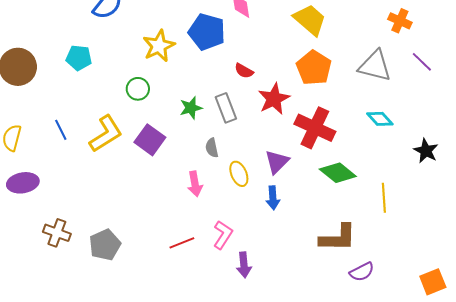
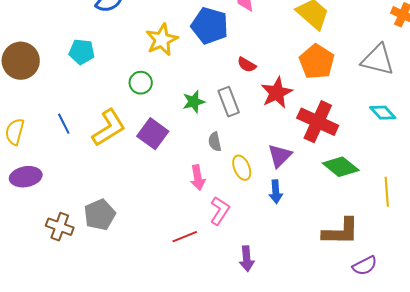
pink L-shape: (223, 235) -> (220, 211), moved
gray pentagon: (105, 245) -> (100, 215), moved

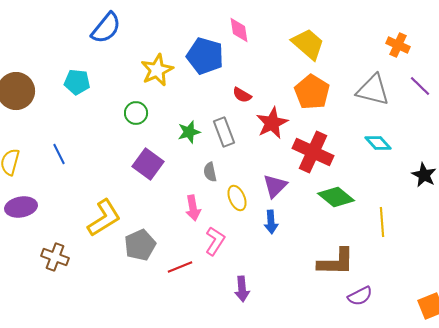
yellow L-shape: (109, 128) -> (104, 218), moved
gray pentagon: (100, 215) -> (140, 245), moved

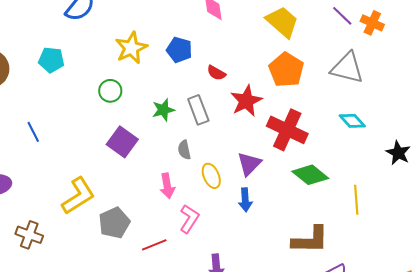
blue pentagon: (205, 56) -> (179, 50), moved, size x0.7
purple line: (420, 86) -> (342, 16), moved

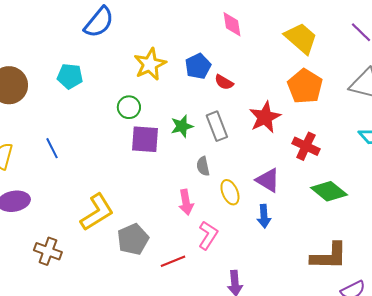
blue pentagon: (179, 50) -> (198, 66), turned 30
red semicircle: (216, 73) -> (224, 82), moved
red cross: (287, 130) -> (306, 146), size x0.7
purple square: (122, 142) -> (145, 139), moved, turned -32
purple triangle: (249, 164) -> (268, 180), turned -44

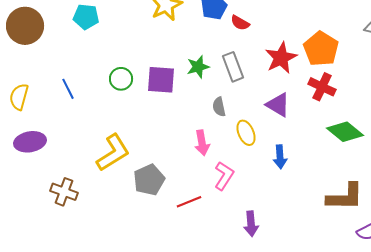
orange pentagon: (305, 86) -> (321, 49), moved
green circle: (129, 107) -> (121, 79), moved
purple triangle: (268, 180) -> (278, 105), moved

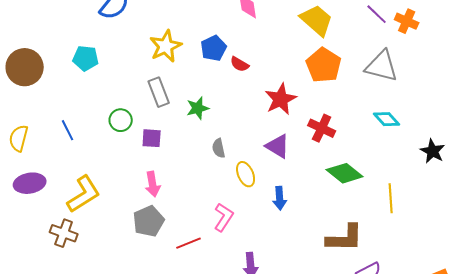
orange pentagon: (321, 49) -> (324, 65), moved
gray rectangle: (233, 67) -> (159, 92), moved
purple square: (161, 80) -> (152, 138), moved, size x0.7
pink arrow: (202, 143) -> (153, 184), moved
yellow L-shape: (113, 153) -> (84, 194), moved

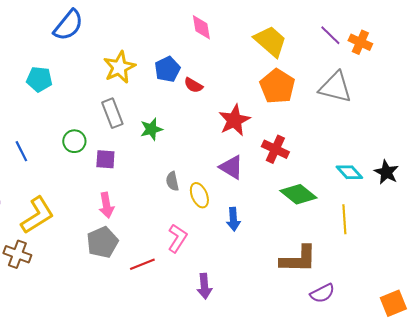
cyan diamond: (387, 119) -> (349, 172), moved
gray semicircle: (219, 148) -> (172, 181), moved

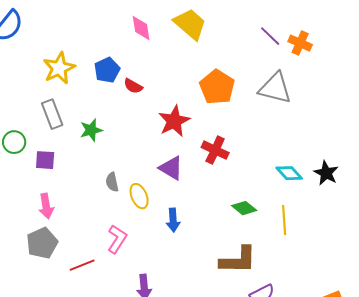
yellow trapezoid: (270, 41) -> (190, 24), moved
green diamond: (298, 194) -> (244, 208), moved, size x0.7

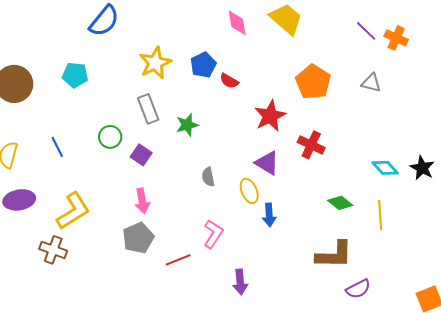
gray triangle: (275, 88) -> (371, 83), size x0.6
purple square: (45, 160) -> (141, 155), turned 30
yellow ellipse: (139, 196) -> (249, 191), moved

